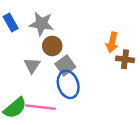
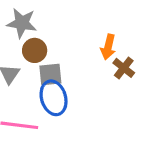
brown cross: (125, 59) -> (124, 68), turned 30
gray square: (65, 65) -> (50, 74), turned 30

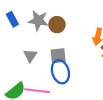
brown circle: (35, 50) -> (57, 25), moved

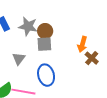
gray square: (58, 56) -> (44, 44), moved

